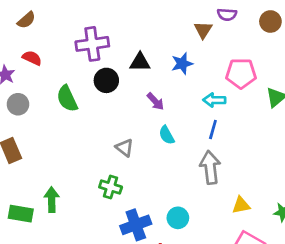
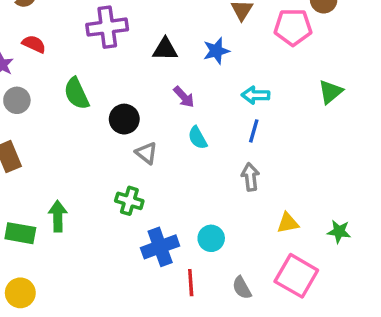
pink pentagon: (241, 73) -> (293, 27), moved
black circle: (106, 80) -> (124, 119), moved
gray arrow: (210, 167) -> (250, 177), size x0.7

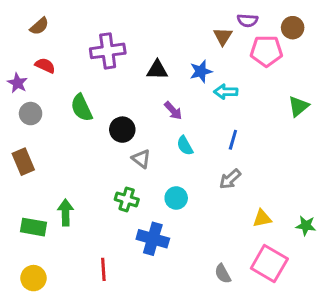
cyan arrow: (255, 95) -> (226, 92), moved
gray arrow: (250, 177) -> (230, 179), turned -125
cyan circle: (211, 238) -> (176, 198), moved
blue cross: (160, 247) -> (153, 239), turned 36
red line: (191, 283) -> (103, 269), moved

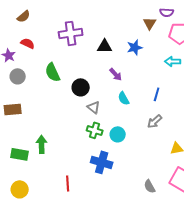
cyan arrow: (226, 92) -> (173, 61), moved
brown rectangle: (23, 162) -> (13, 109), turned -72
green cross: (127, 199) -> (95, 130), moved

